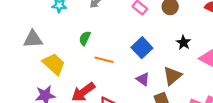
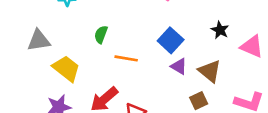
brown triangle: (172, 76) -> (210, 71), turned -36
purple triangle: (143, 79) -> (179, 66), moved

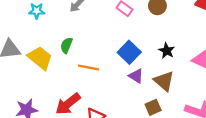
black star: (220, 30) -> (167, 51), moved
yellow trapezoid: (66, 68) -> (40, 58), moved

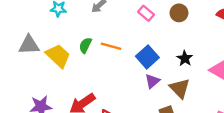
orange line: (89, 68) -> (111, 46), moved
purple triangle: (136, 76) -> (152, 81), turned 42

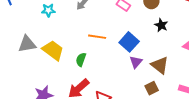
green semicircle: (85, 45) -> (81, 60), moved
black star: (185, 58) -> (161, 25), moved

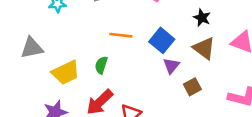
yellow trapezoid: (53, 50) -> (66, 72), moved, turned 120
brown triangle: (160, 65) -> (204, 48), moved
brown square: (152, 88) -> (192, 87), moved

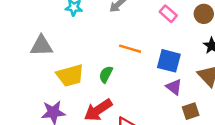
blue square: (162, 40) -> (169, 61), turned -35
purple triangle: (171, 66) -> (174, 87), turned -42

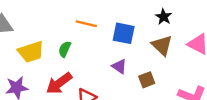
purple triangle: (174, 87) -> (119, 66), moved

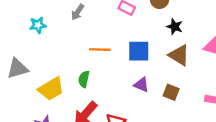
brown square: (147, 80) -> (171, 92), turned -35

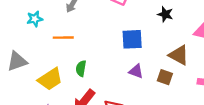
orange line: (100, 50) -> (63, 38), moved
brown triangle: (179, 55) -> (179, 55), moved

